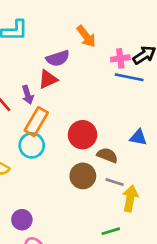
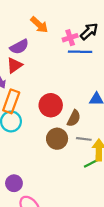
brown semicircle: (107, 155) -> (74, 118), turned 105
green line: (111, 231) -> (91, 163), moved

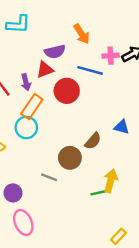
blue line: (80, 52) -> (90, 70), moved
red circle: (51, 105) -> (67, 91), moved
gray line: (84, 139) -> (49, 177), moved

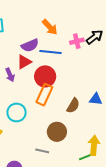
blue line: (90, 70) -> (50, 52), moved
orange rectangle: (32, 107) -> (44, 95), moved
brown semicircle: (93, 141) -> (73, 106), moved

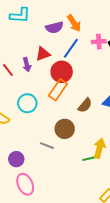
purple semicircle: (30, 45) -> (54, 27), moved
blue line: (50, 52) -> (71, 48), turned -70

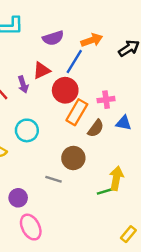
orange arrow: (74, 23) -> (92, 40), moved, turned -72
pink cross: (99, 42) -> (106, 100), moved
orange rectangle: (58, 90) -> (77, 112), moved

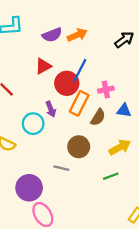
orange arrow: (92, 40) -> (77, 35), moved
blue line: (74, 61) -> (80, 70), moved
purple arrow: (23, 84) -> (51, 109), moved
yellow arrow: (116, 178) -> (120, 147), moved, turned 55
purple circle: (18, 198) -> (29, 188), size x1.5

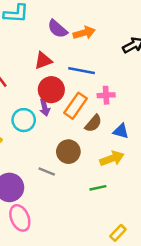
purple semicircle: (52, 35) -> (58, 29), turned 54
blue line: (80, 70) -> (82, 71), turned 65
red circle: (67, 83) -> (51, 90), moved
blue triangle: (124, 111) -> (121, 131), moved

